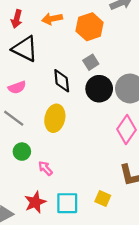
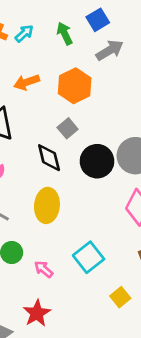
gray square: (91, 62) -> (68, 128), moved
yellow square: (103, 199) -> (120, 297), turned 35
cyan square: (67, 203) -> (89, 257), moved, turned -30

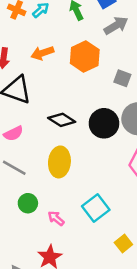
gray square: (68, 128) -> (122, 78), moved, turned -30
black diamond: (49, 158) -> (62, 120), turned -44

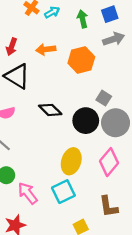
gray square: (122, 78) -> (104, 98), moved
yellow ellipse: (59, 162) -> (71, 161), moved
pink arrow: (56, 218) -> (28, 193), size x1.5

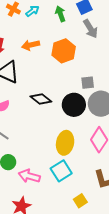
gray arrow: (114, 39) -> (90, 29), turned 84
gray square: (104, 98) -> (88, 83), turned -32
pink arrow: (28, 193) -> (29, 176), turned -30

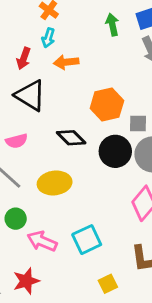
cyan arrow: (32, 11) -> (48, 38), moved, turned 136
orange hexagon: (64, 51) -> (107, 105), moved
yellow ellipse: (65, 143) -> (55, 183), moved, turned 65

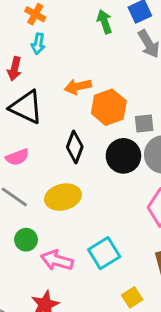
orange arrow: (66, 62) -> (78, 87), moved
black diamond: (71, 138) -> (75, 147), turned 72

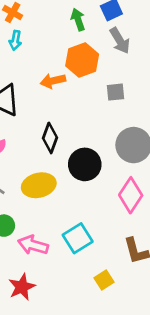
orange hexagon: (109, 107) -> (82, 60), moved
gray square: (144, 123) -> (116, 92), moved
black circle: (123, 156) -> (85, 164), moved

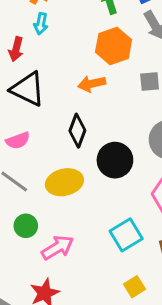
orange arrow: (53, 81) -> (92, 84), moved
cyan square: (78, 238) -> (126, 235), moved
pink arrow: (33, 245) -> (57, 248), turned 132

